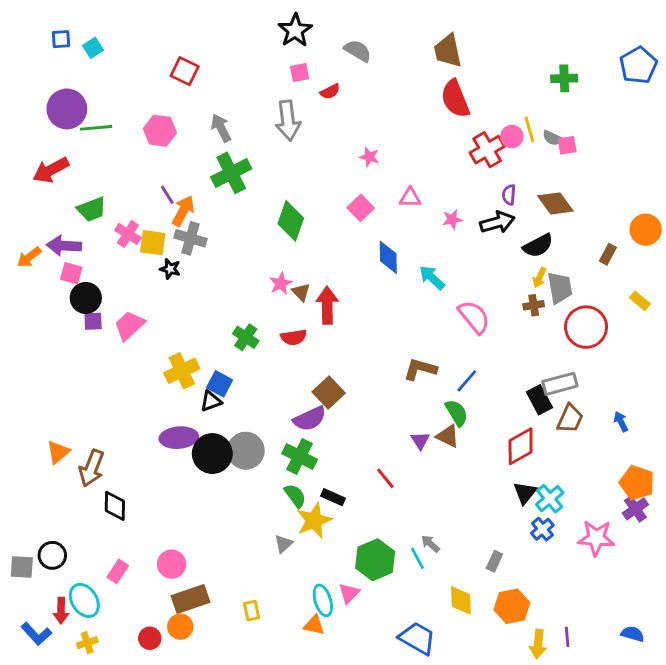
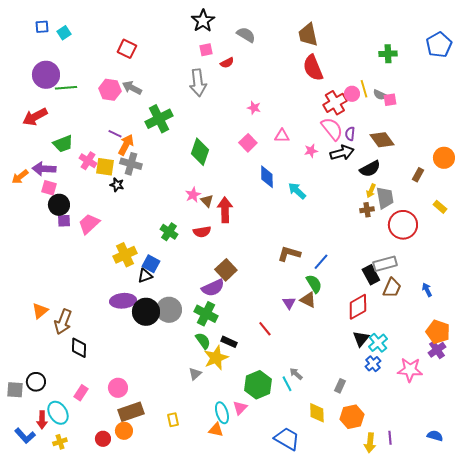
gray arrow: (221, 128) -> (132, 88), moved, turned -36
purple line: (167, 195) -> (115, 134), turned -32
pink semicircle: (474, 317) -> (332, 129), moved

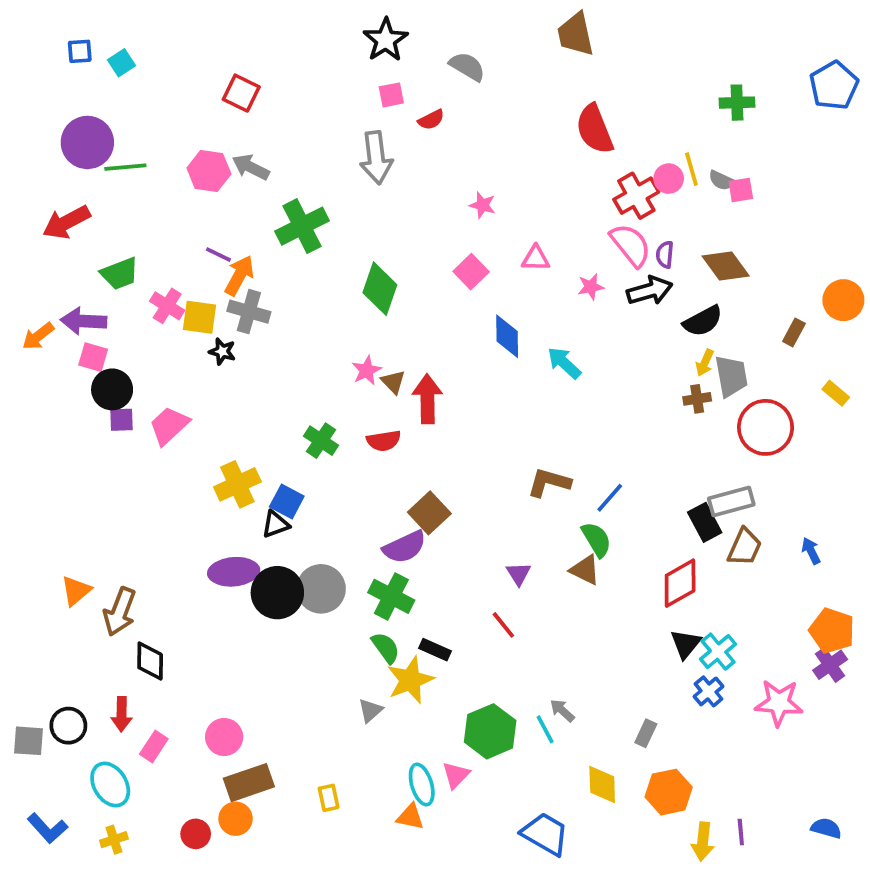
brown trapezoid: (308, 35) -> (576, 34), moved
purple triangle: (289, 303) -> (519, 574), moved
red arrow: (42, 420) -> (122, 714), moved

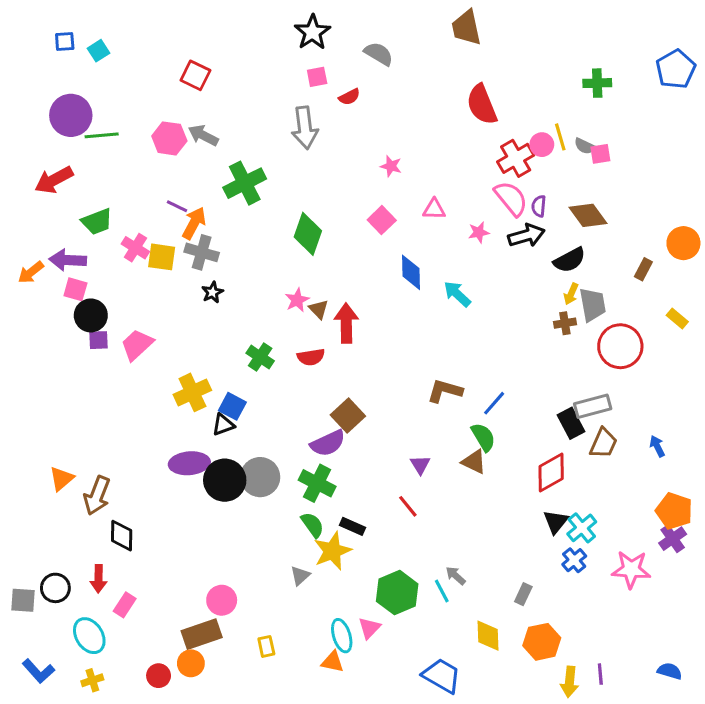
black star: (222, 351) -> (212, 292), moved, turned 30
pink circle: (224, 737) -> (222, 600), moved

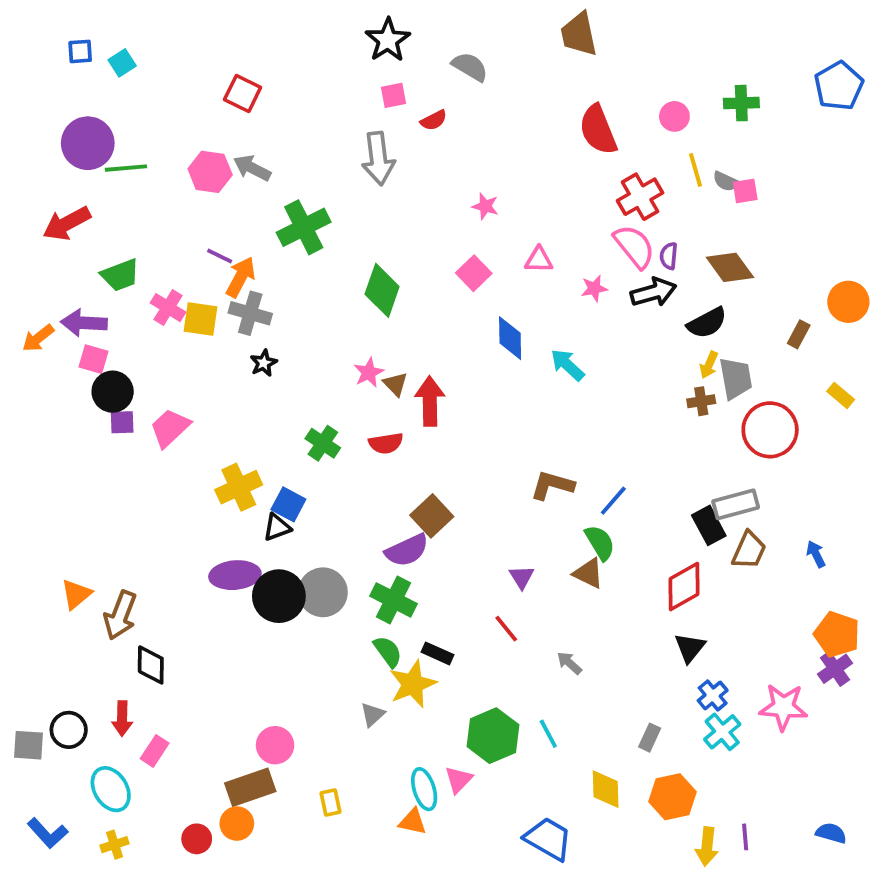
pink circle: (542, 145) -> (674, 116), moved
cyan cross: (582, 528) -> (722, 732), moved
gray arrow: (456, 576) -> (569, 663), moved

